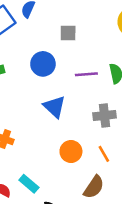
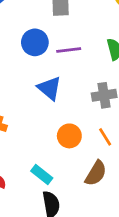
purple line: (86, 74) -> (69, 50), moved
cyan rectangle: (29, 184) -> (42, 174), moved

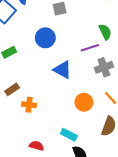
purple line: (69, 50) -> (90, 48), moved

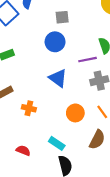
blue circle: (45, 38) -> (55, 42), moved
orange cross: (29, 105) -> (29, 108), moved

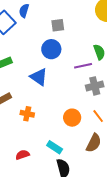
blue triangle: (58, 78) -> (39, 77), moved
red semicircle: (23, 151) -> (22, 155), turned -40

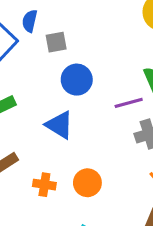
gray square: (58, 25) -> (56, 42), moved
orange circle: (72, 118) -> (87, 183), moved

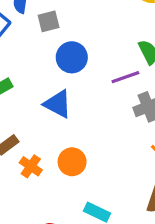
orange circle: (87, 183) -> (72, 162), moved
orange cross: (44, 185) -> (31, 166), moved, turned 30

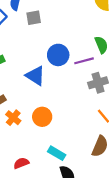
blue circle: (72, 57) -> (58, 55), moved

